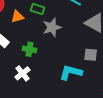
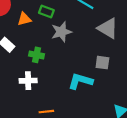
white cross: (22, 73) -> (28, 81), turned 35

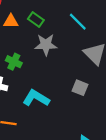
cyan L-shape: (80, 81) -> (36, 98), moved

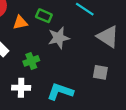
green cross: (14, 62) -> (31, 61), turned -35

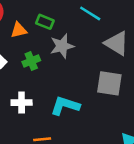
green cross: (31, 61) -> (31, 61), moved
gray square: (100, 72) -> (109, 83), size x1.5

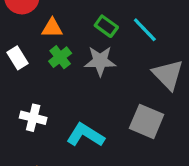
green rectangle: (45, 22) -> (106, 26), moved
green cross: (31, 61) -> (60, 57), moved, turned -30

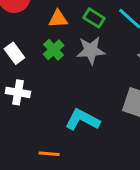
orange triangle: (52, 28) -> (58, 19), moved
white cross: (33, 118) -> (18, 92), moved

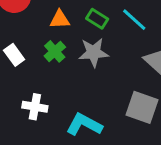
white cross: (18, 92) -> (35, 107), moved

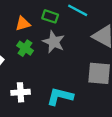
gray star: (93, 52) -> (54, 42), turned -30

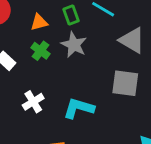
green rectangle: (50, 16) -> (71, 15), turned 49
white cross: (21, 92) -> (33, 102), turned -30

